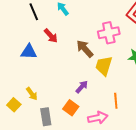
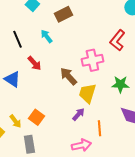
blue triangle: (29, 52) -> (12, 79), turned 30
purple arrow: (82, 87) -> (78, 114), moved
orange square: (71, 108) -> (36, 117), moved

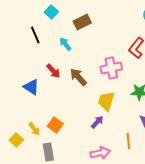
black line: (17, 39) -> (35, 35), moved
brown arrow: (68, 76) -> (78, 77), moved
orange line: (99, 128) -> (128, 141), moved

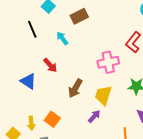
brown arrow: (78, 77) -> (75, 88), moved, turned -108
yellow arrow: (34, 129) -> (31, 123), turned 32

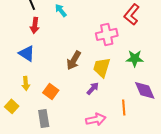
red arrow: (50, 65) -> (35, 25), moved, turned 49
yellow arrow: (31, 123) -> (26, 83), moved

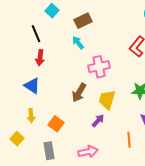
cyan arrow: (61, 10) -> (78, 43), moved
pink cross: (107, 34) -> (99, 67), moved
pink arrow: (96, 119) -> (88, 152), moved

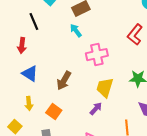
red arrow: (40, 58) -> (22, 46), moved
brown arrow: (79, 93) -> (64, 81), moved

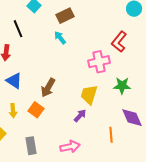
pink cross: (97, 55) -> (99, 62), moved
orange square: (54, 112) -> (36, 110), moved

